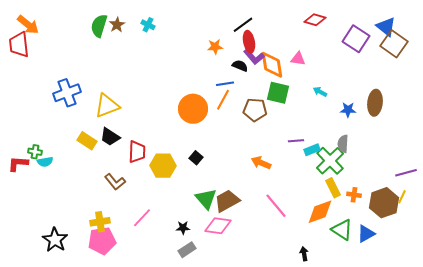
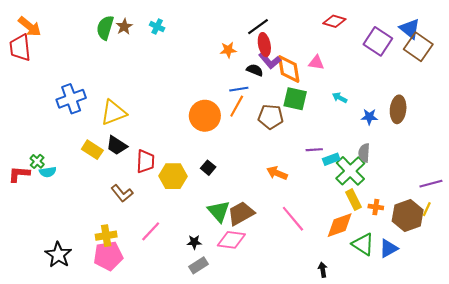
green cross: (35, 152) -> (37, 161), turned 32

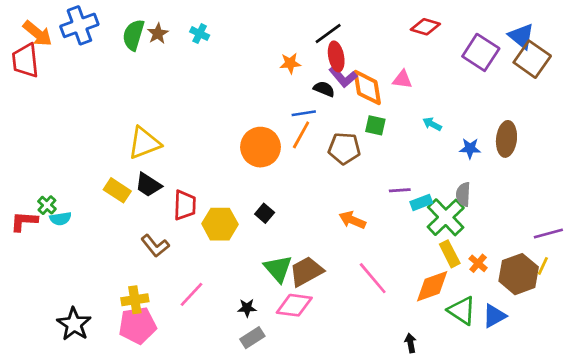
blue cross: (71, 99) -> (79, 25), moved
green square: (295, 99) -> (375, 125), size x0.7
orange cross: (376, 207) -> (478, 263), turned 32

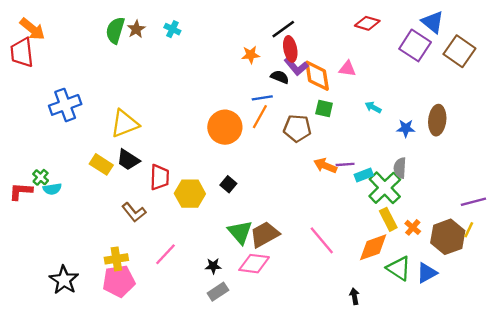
blue cross: (79, 25) -> (65, 105), moved
blue triangle: (521, 36) -> (433, 22), moved
orange arrow: (352, 220) -> (325, 166), moved

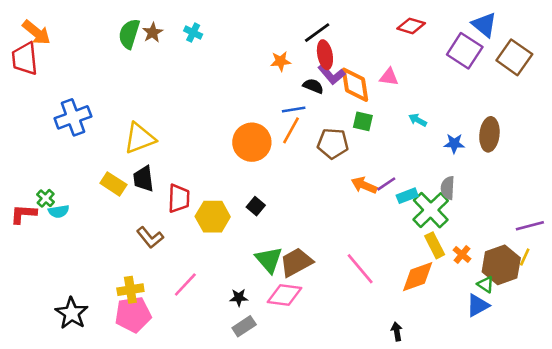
black trapezoid: (128, 160) -> (143, 179), turned 50
purple line: (345, 164) -> (386, 184), turned -30
green triangle: (399, 268) -> (486, 284), moved, size x0.6

